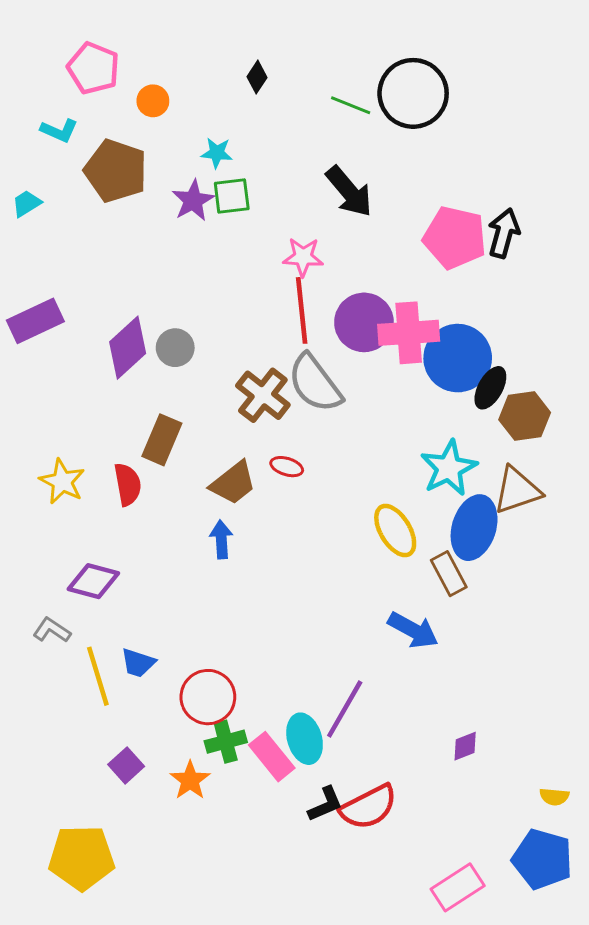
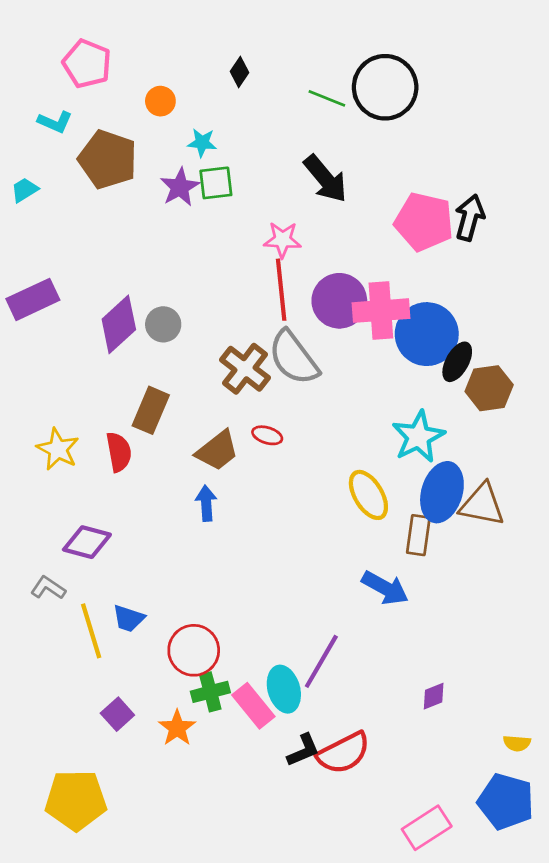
orange circle: (153, 101) -> (160, 101), moved
brown triangle: (517, 490) -> (482, 505), moved, turned 30
brown rectangle: (449, 574) -> (418, 535), turned 36

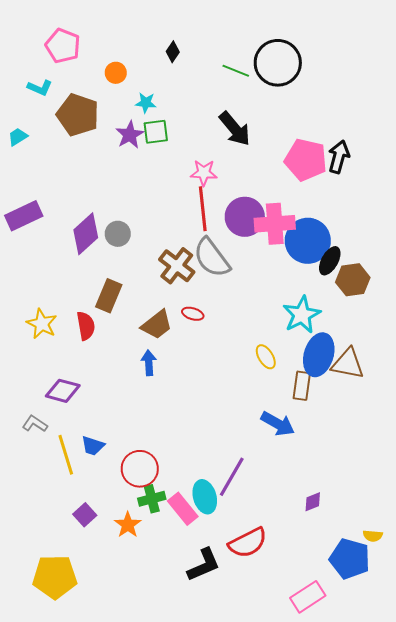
yellow ellipse: (368, 495) -> (266, 357), size x0.7
black L-shape: (303, 750) -> (204, 565), moved, size x1.4
blue pentagon: (506, 801) -> (350, 559), moved

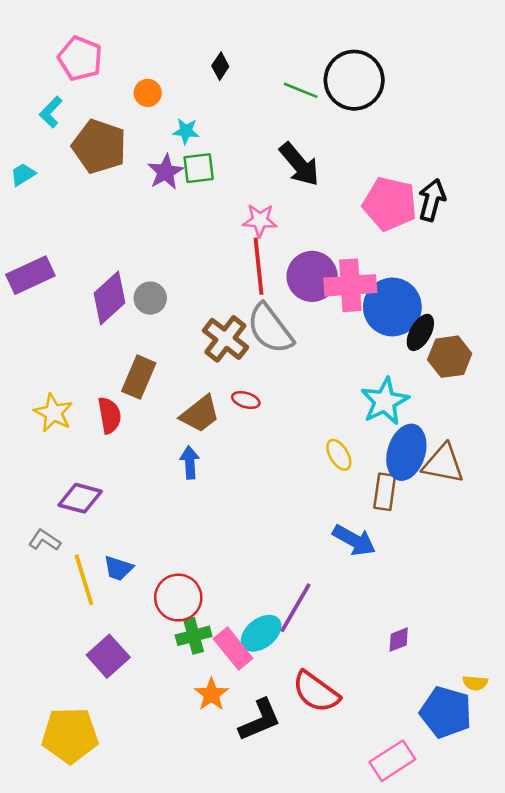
cyan L-shape: (40, 88) -> (51, 112), turned 110
cyan ellipse: (205, 497) -> (261, 633), turned 68
purple square: (85, 515) -> (108, 656), size x1.4
orange star: (128, 525) -> (211, 694), moved
red semicircle: (248, 543) -> (316, 692), turned 63

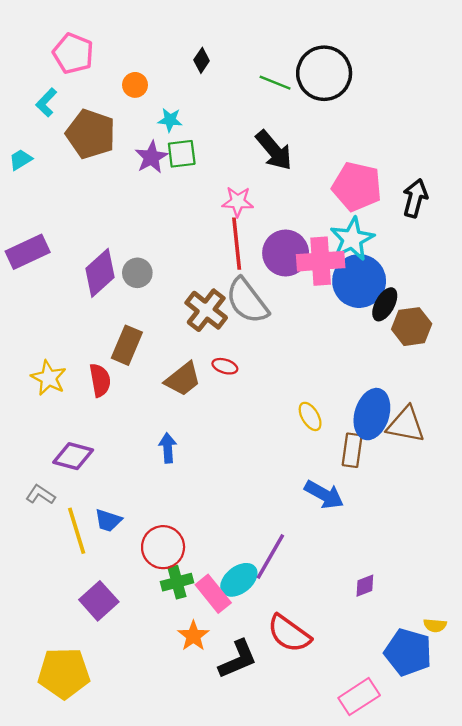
black arrow: (432, 200) -> (415, 198), moved
cyan star: (385, 401) -> (352, 239), moved
blue arrow: (190, 462) -> (168, 448), moved

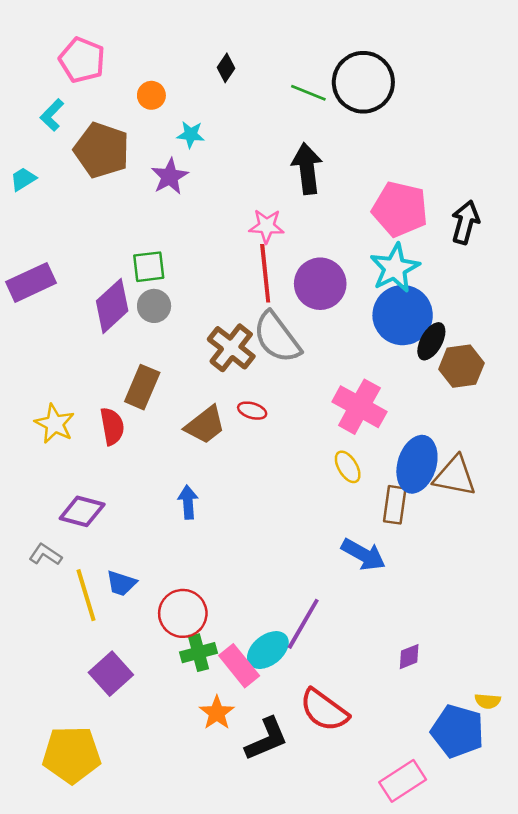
black arrow: (274, 150) -> (307, 169), turned -147
green square: (182, 154) -> (149, 267), moved
pink cross: (321, 261) -> (359, 407), moved, turned 33

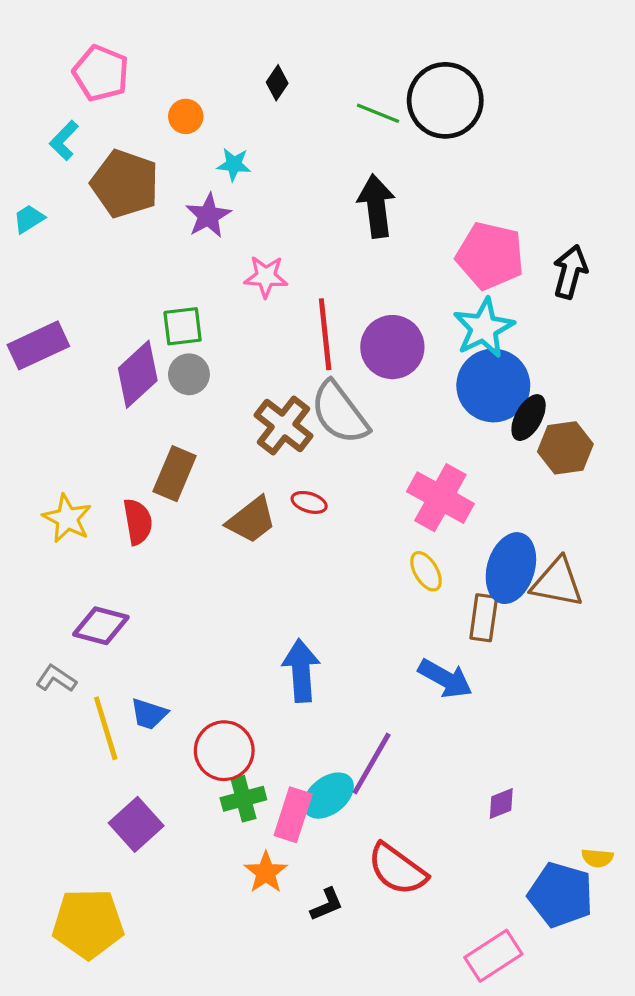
pink star: (267, 226) -> (266, 277), moved
blue arrow: (188, 502) -> (301, 671), moved, size x1.5
pink rectangle: (239, 666) -> (293, 815), turned 57
black L-shape: (267, 739) -> (327, 904), size x0.6

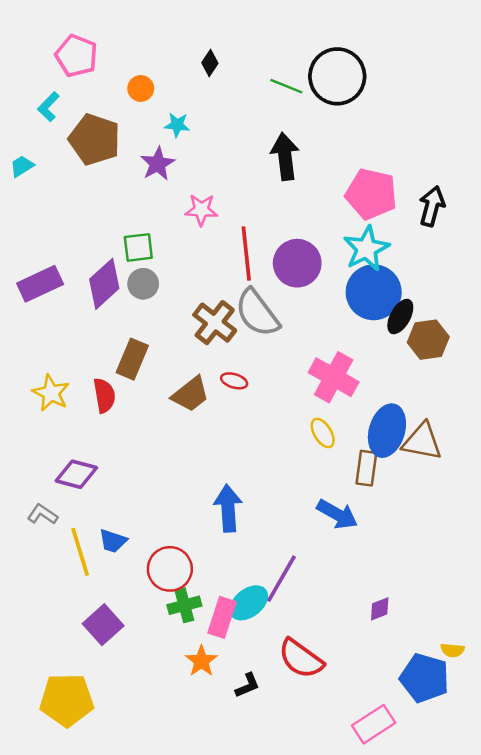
purple rectangle: (38, 345) -> (40, 284), moved

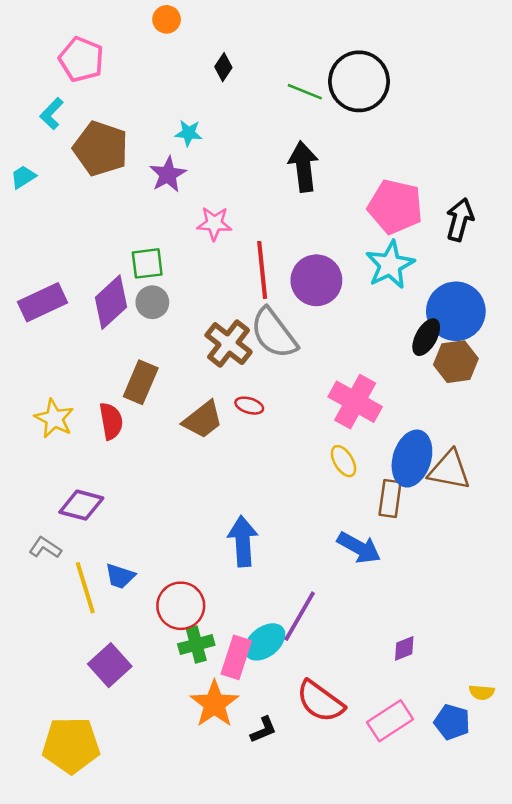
orange circle: (141, 88) -> (167, 19), moved
blue circle: (374, 292) -> (456, 311), moved
orange star: (201, 661) -> (214, 704), size x1.4
blue pentagon: (425, 678) -> (452, 722), size x0.7
pink rectangle: (374, 724) -> (390, 721), moved

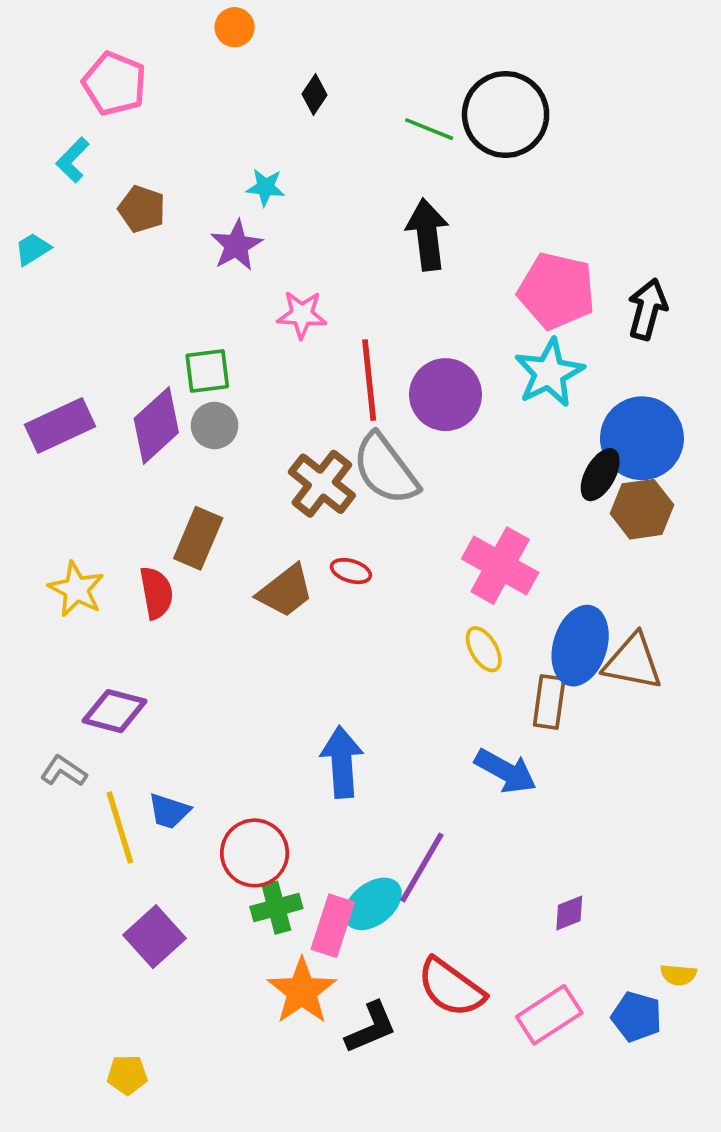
brown pentagon: (101, 149) -> (142, 209), size x0.6
black L-shape: (263, 730) -> (371, 1028), size x1.4
yellow pentagon: (71, 745) -> (127, 1075), moved, size x0.5

